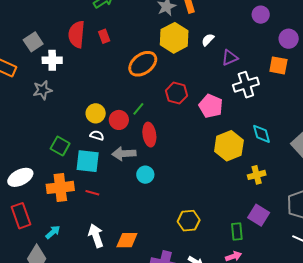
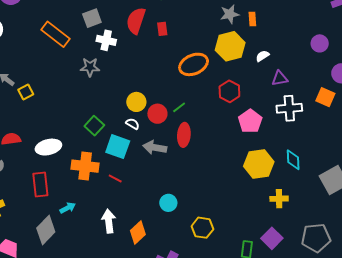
red hexagon: (176, 93) -> (229, 91), moved
cyan circle: (145, 175) -> (168, 203), moved
orange diamond: (127, 240) -> (138, 232), turned -55

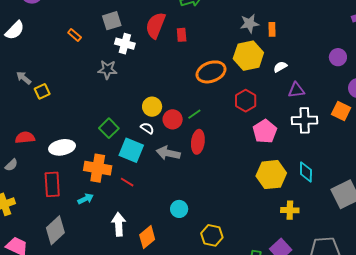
orange rectangle: (56, 34) -> (75, 35), size x0.5
cyan arrow: (68, 208) -> (86, 199), moved

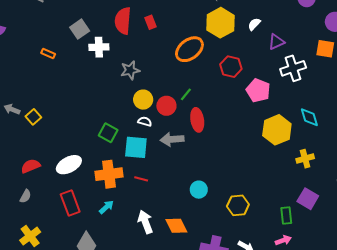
gray star: (107, 70) -> (130, 70), moved
orange diamond: (147, 237) -> (176, 226), turned -60

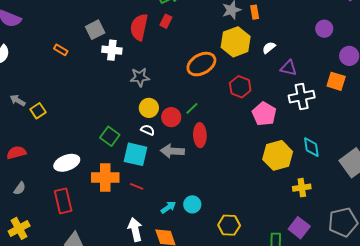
red rectangle: (150, 22) -> (166, 21), moved, turned 40
purple triangle: (276, 42) -> (289, 68), turned 30
red semicircle: (31, 166) -> (16, 153), moved
cyan arrow: (106, 207) -> (168, 207), moved

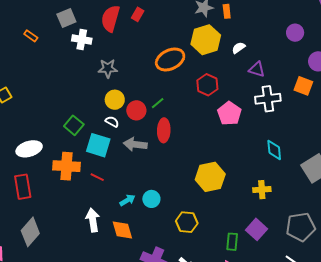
yellow hexagon: (278, 155) -> (210, 177), moved

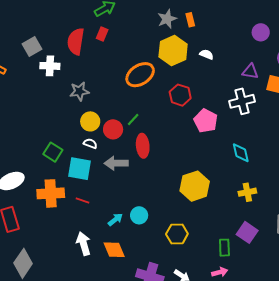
white semicircle: (239, 48) -> (207, 54), turned 64
purple triangle: (257, 69) -> (250, 71), moved
cyan diamond: (274, 150) -> (241, 153), moved

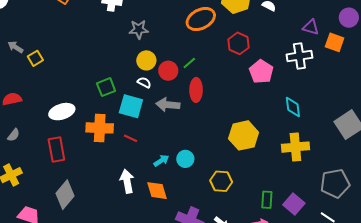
green square: (53, 152) -> (106, 87), turned 30
yellow cross: (247, 192) -> (295, 147), size x1.5
purple square: (247, 232) -> (294, 204), moved

